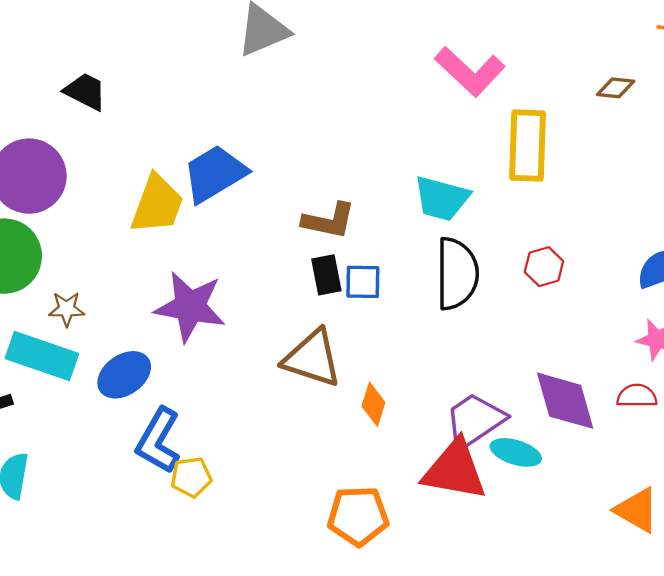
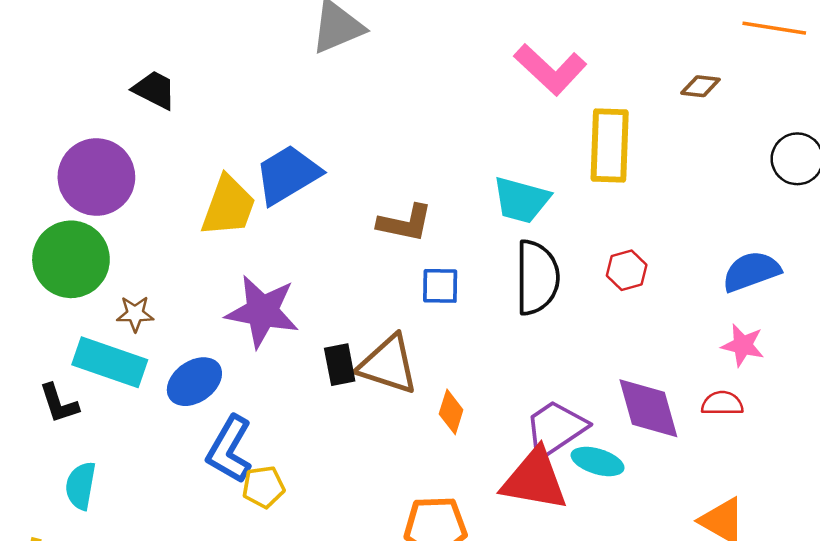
black rectangle: (326, 275) -> (340, 365), moved

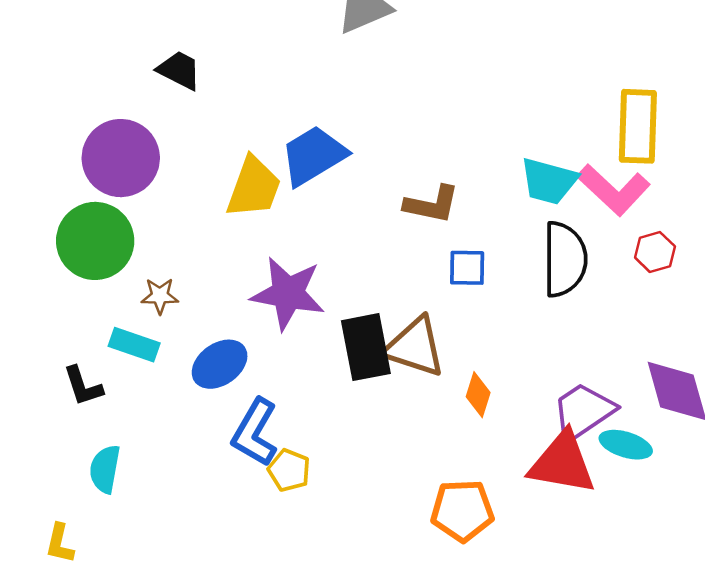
pink L-shape: (550, 69) -> (614, 190), moved
cyan rectangle: (110, 362) -> (134, 345), size x0.7
black rectangle: (340, 365) -> (366, 347), size x1.6
yellow pentagon: (263, 487) -> (289, 470), turned 30

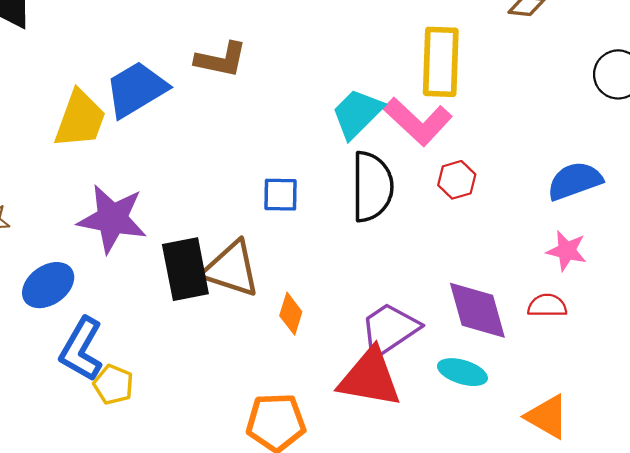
cyan trapezoid: (549, 181) -> (357, 113), turned 120
brown L-shape: (432, 204) -> (221, 60), moved
cyan ellipse: (626, 445) -> (462, 372), moved

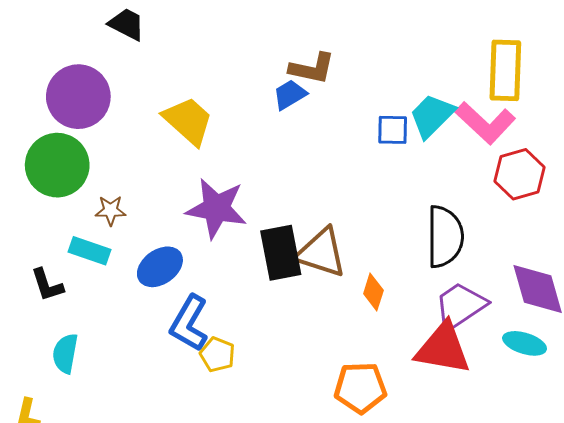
blue trapezoid: (136, 89) -> (290, 95), moved, size x0.6
yellow trapezoid: (80, 119) -> (188, 121), turned -68
red hexagon: (457, 180) -> (519, 174), size x1.5
black semicircle: (372, 187) -> (445, 237), moved
blue square: (280, 195) -> (393, 130), moved

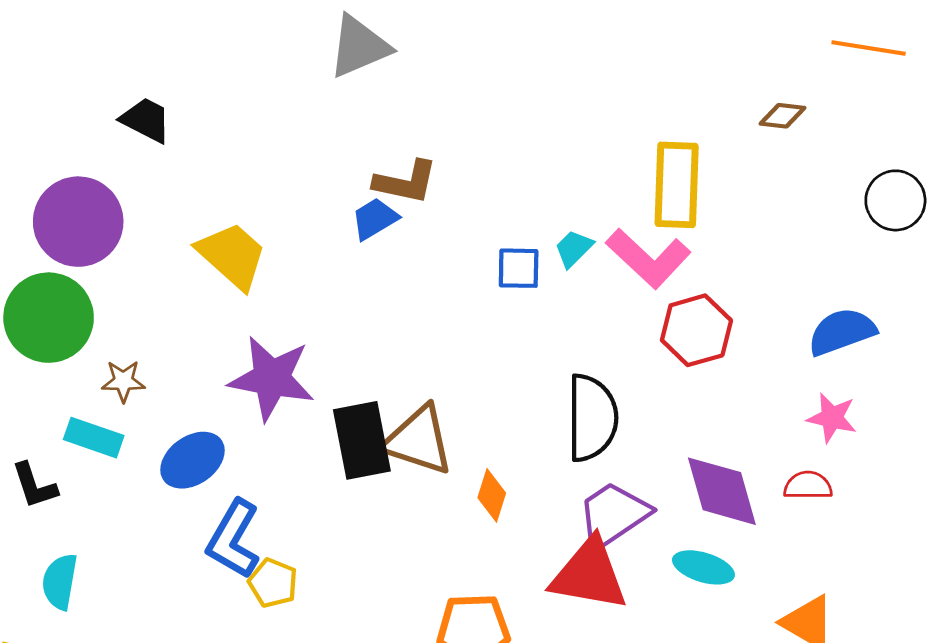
cyan trapezoid: (432, 116) -> (574, 248), size x0.6

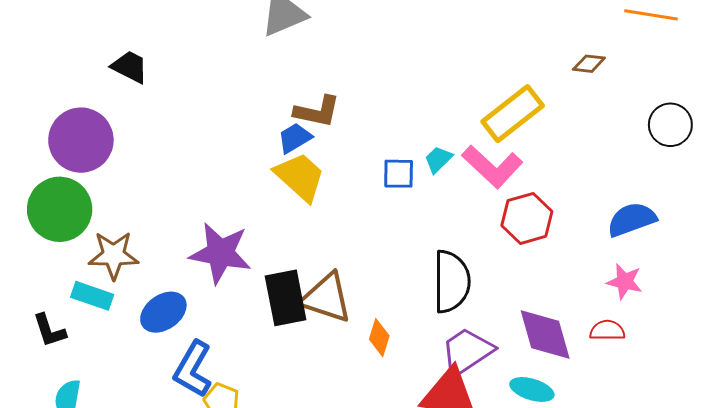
yellow rectangle: (677, 185) -> (513, 114), turned 50
yellow trapezoid: (232, 255) -> (300, 177), moved
brown star: (123, 381) -> (114, 255), size x1.6

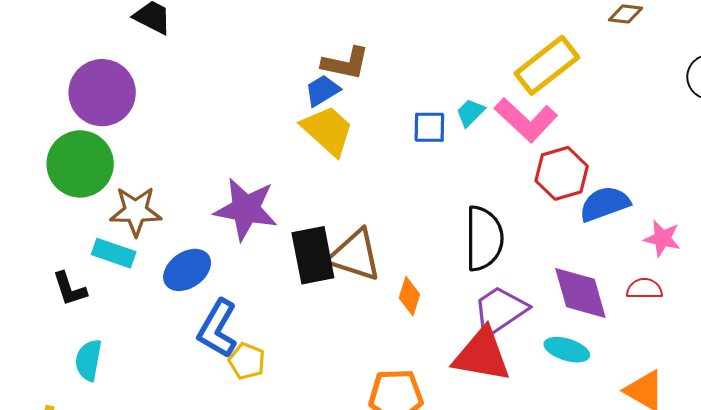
blue semicircle: (632, 219) -> (605, 204), moved

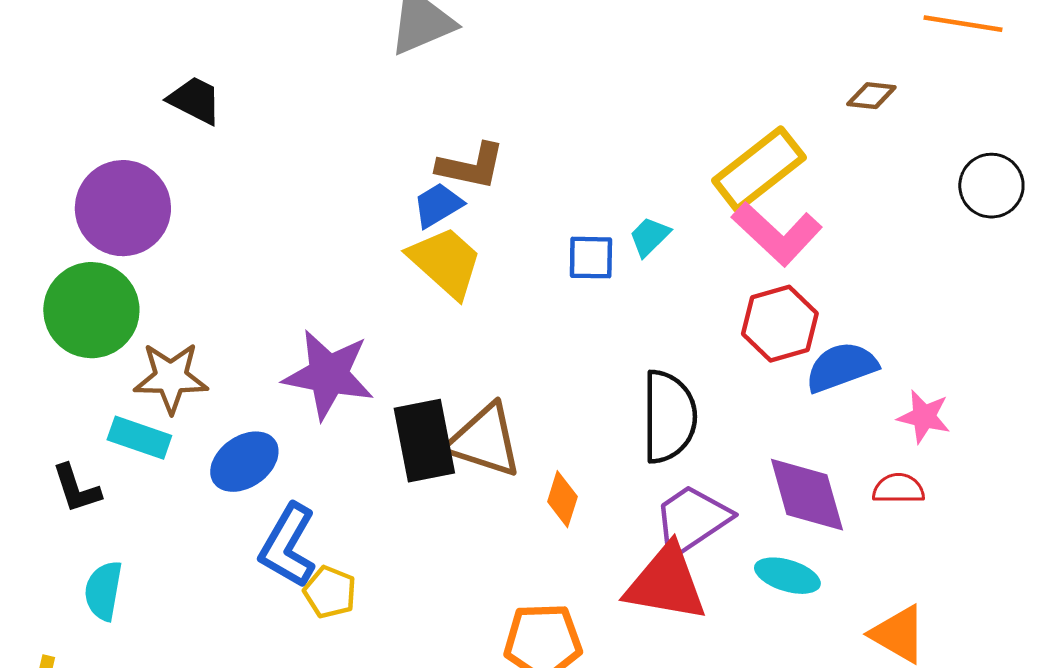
pink L-shape: (526, 120) -> (777, 234), moved

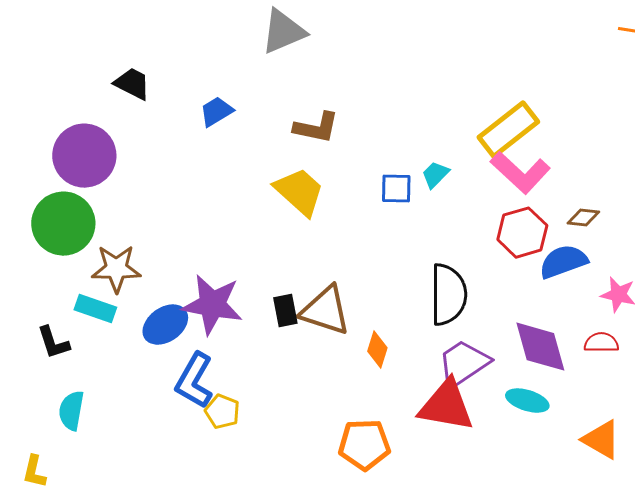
brown diamond: (871, 96) -> (583, 218), moved
blue trapezoid: (438, 205) -> (216, 112), moved
purple star: (328, 375) -> (212, 305), moved
black rectangle: (424, 441) -> (285, 311), size x0.6

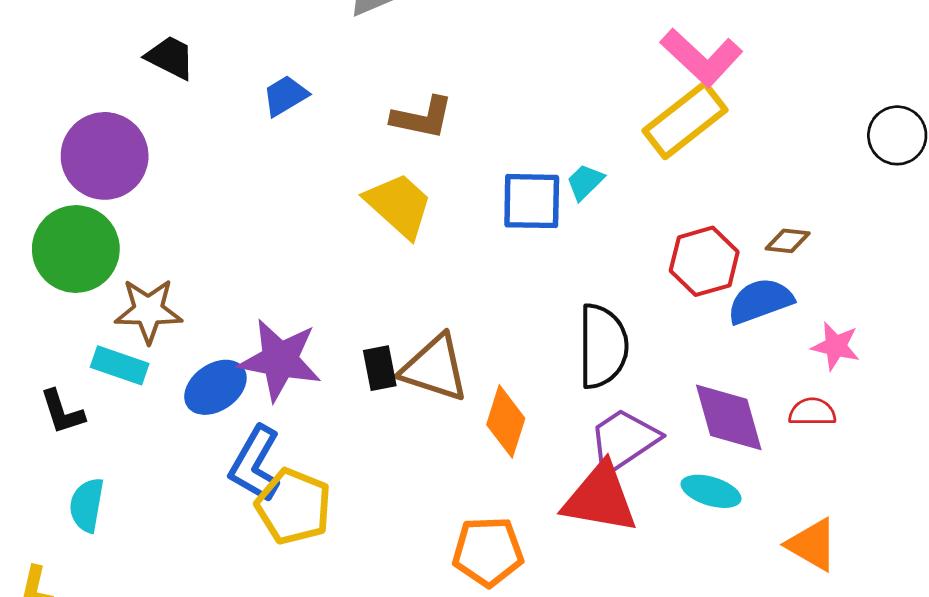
pink L-shape: (520, 173) -> (701, 57), moved
blue square: (396, 189) -> (532, 201), size x1.4
orange diamond: (377, 350) -> (506, 421), size x1.4
yellow pentagon: (222, 412) -> (293, 506), size x1.6

